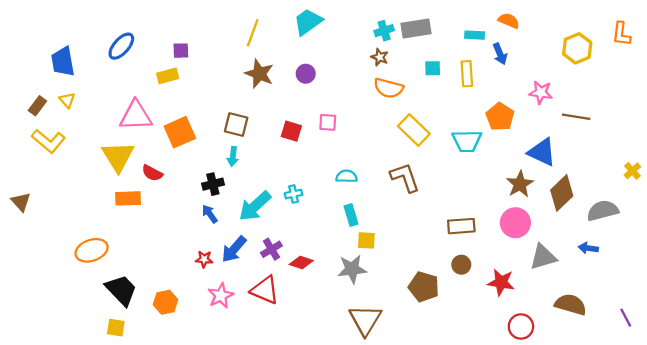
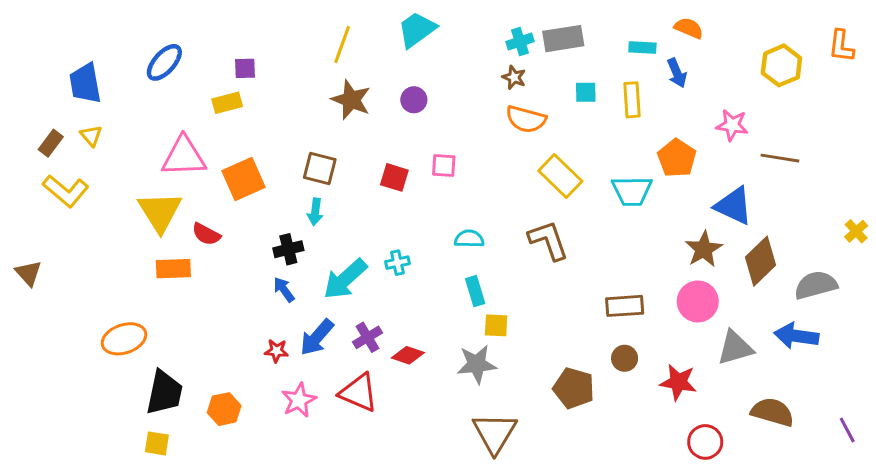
blue arrow: (588, 248) -> (796, 336), size x1.6
black trapezoid: (121, 290) -> (164, 393), turned 56

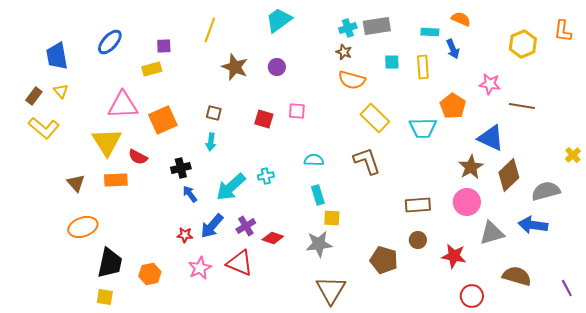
yellow line: (342, 44) -> (210, 30), moved
brown square: (320, 169) -> (214, 113), size x0.7
black cross: (288, 249) -> (181, 168), moved
brown triangle: (28, 273) -> (76, 183), moved

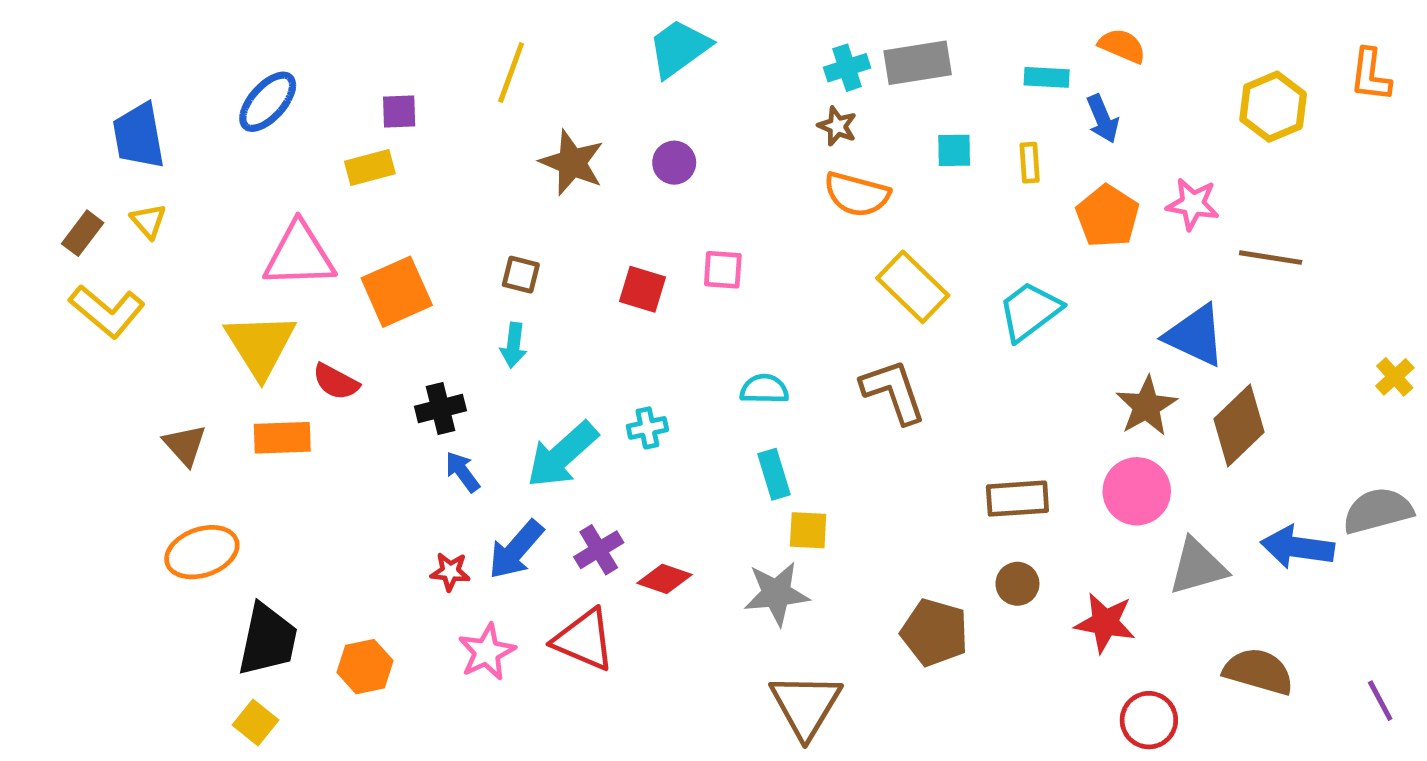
yellow rectangle: (423, 67) -> (1030, 163), size x0.7
orange pentagon: (453, 106) -> (1108, 216), moved
cyan trapezoid: (423, 128) -> (1030, 311), turned 144
gray semicircle: (546, 191) -> (1378, 511), moved
yellow square: (105, 297) -> (255, 723), turned 30

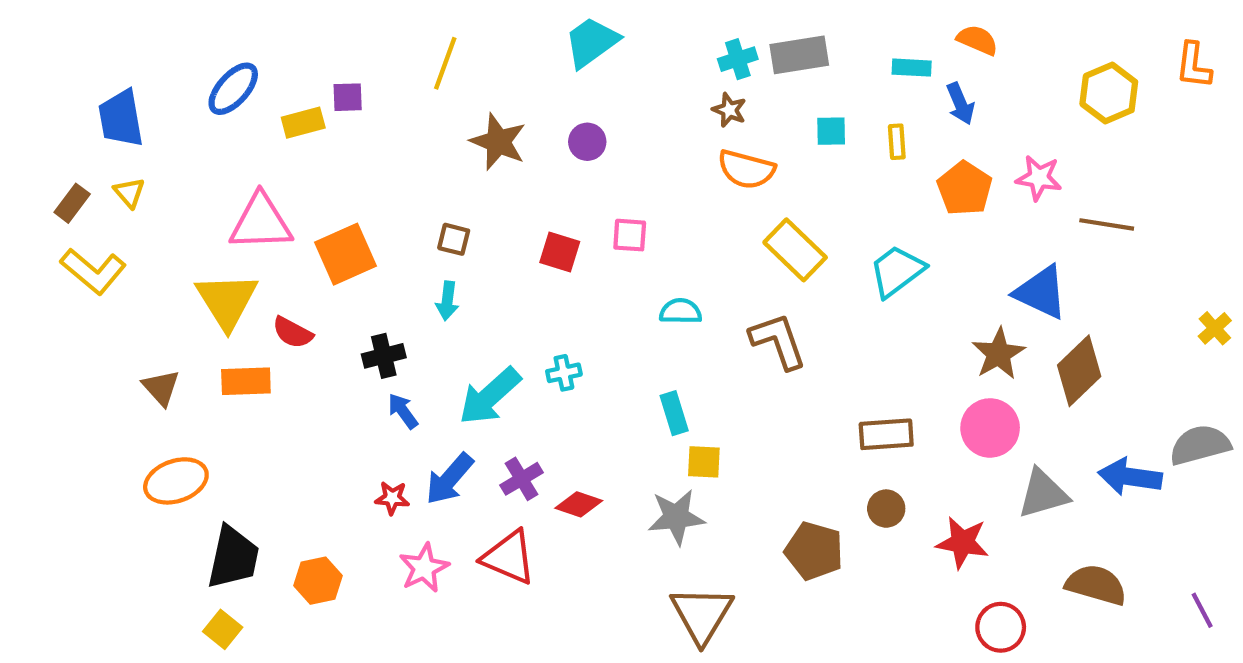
yellow rectangle: (370, 167) -> (303, 123), moved
cyan semicircle: (764, 389) -> (681, 311), moved

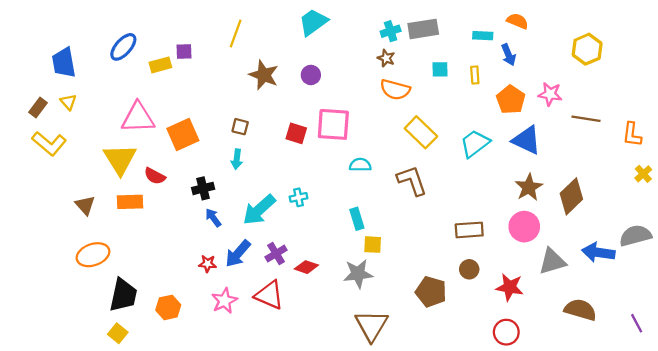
orange L-shape: (1194, 65) -> (632, 135), moved
pink square: (630, 235) -> (333, 124), size x1.8
blue triangle: (1041, 292) -> (526, 140), moved
red circle: (1001, 627) -> (506, 332), moved

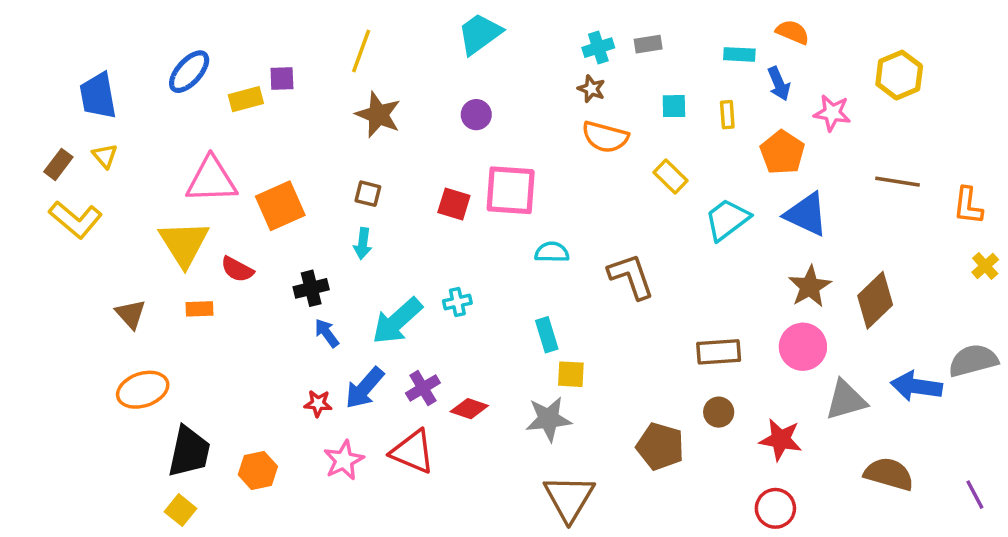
gray rectangle: (423, 29) -> (648, 44), size x0.6
brown star: (264, 75) -> (378, 115), moved
pink star: (550, 94) -> (832, 113), moved
yellow rectangle: (421, 132) -> (671, 177), moved, size x0.7
orange rectangle: (130, 202) -> (199, 309), size x0.7

